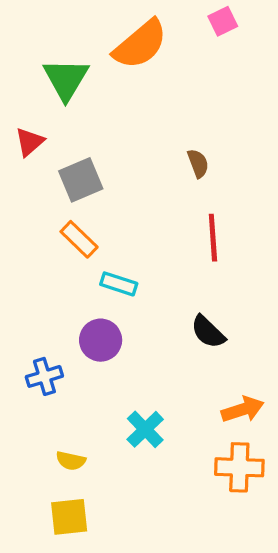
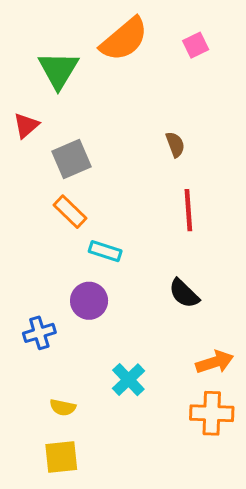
pink square: (223, 21) -> (196, 45), moved

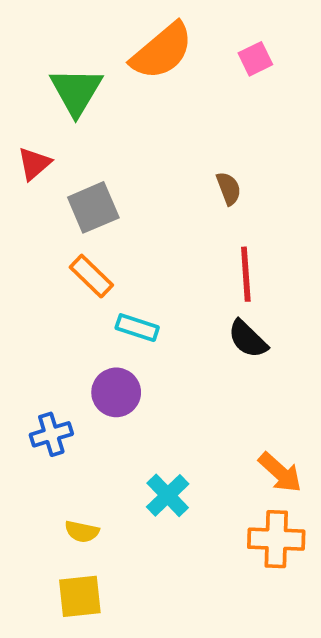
black semicircle: (184, 293) -> (248, 339), moved
orange arrow: (215, 362) -> (280, 472), turned 60

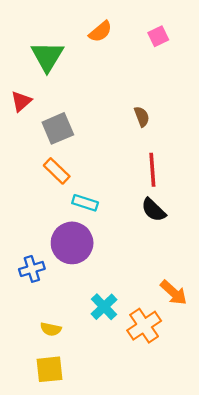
orange semicircle: (162, 51) -> (100, 32), size x0.6
purple circle: (116, 392) -> (72, 243), size x1.4
orange cross: (276, 539) -> (144, 326), moved, turned -36

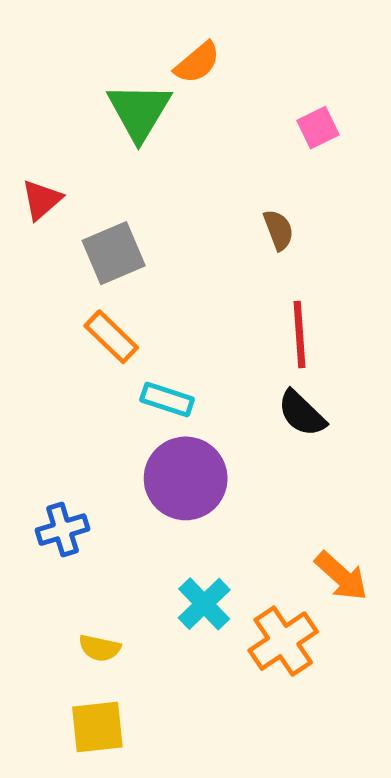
pink square: (158, 36) -> (318, 128), moved
green triangle: (47, 56) -> (139, 111), moved
purple circle: (72, 243) -> (186, 478), moved

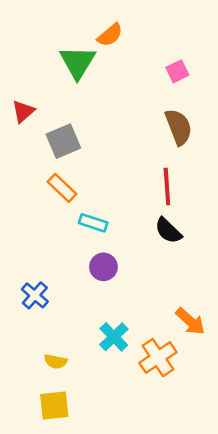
brown semicircle: (279, 230) -> (179, 127), moved, size x1.6
purple circle: (186, 478) -> (103, 267), size x0.6
blue cross: (62, 530) -> (35, 295), turned -32

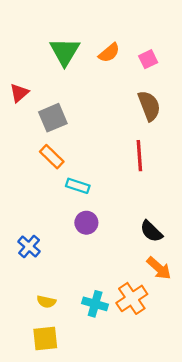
orange semicircle: (110, 35) -> (109, 53), moved
black semicircle: (168, 231) -> (151, 231), moved
cyan cross: (114, 337) -> (95, 304), moved, turned -30

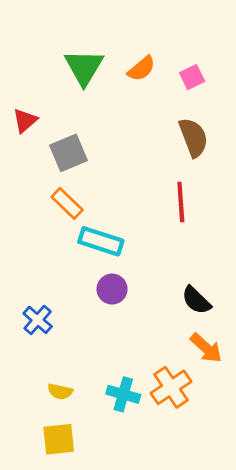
cyan rectangle: (78, 186) -> (101, 241), size x1.4

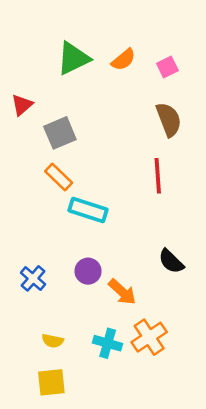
green triangle: (84, 67) -> (73, 58), turned 33
purple circle: (112, 289) -> (88, 271), moved
orange arrow: (206, 348) -> (122, 292), moved

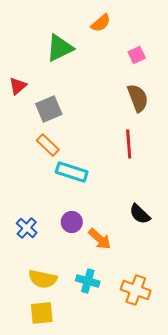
orange semicircle: (123, 60) -> (101, 23), moved
orange cross: (149, 337) -> (136, 290), moved, turned -36
yellow semicircle: (53, 341) -> (43, 279), size x1.6

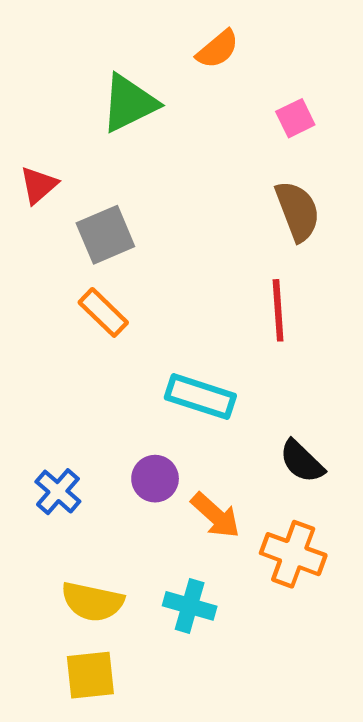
cyan rectangle: (72, 172) -> (200, 397), moved
orange cross: (136, 290) -> (293, 554), moved

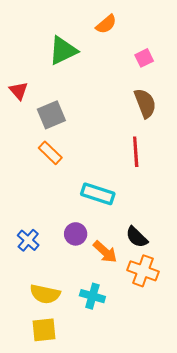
red triangle: (38, 185) -> (19, 91), turned -30
black semicircle: (302, 461) -> (137, 237), moved

